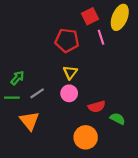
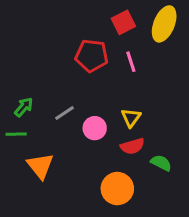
pink line: (101, 37) -> (131, 62), moved
yellow triangle: (70, 72) -> (131, 118), moved
gray line: (37, 93) -> (64, 113), moved

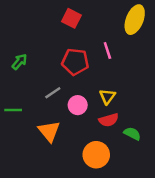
red square: (123, 22) -> (71, 18), moved, turned -36
red pentagon: (92, 56) -> (75, 62), moved
green arrow: (24, 107) -> (19, 62), moved
orange triangle: (40, 166) -> (49, 131), moved

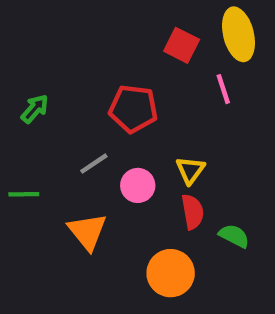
red square: (71, 18) -> (182, 45), moved
yellow ellipse: (135, 20) -> (239, 34), turned -36
pink line: (107, 51) -> (223, 89), moved
red semicircle: (109, 120) -> (193, 212), turned -84

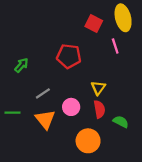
green arrow: (35, 109) -> (21, 65), moved
gray line: (94, 164) -> (43, 93), moved
pink circle: (138, 185) -> (71, 107), moved
green line: (24, 194) -> (12, 113), moved

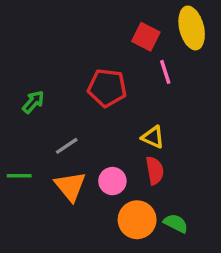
pink line: (115, 46) -> (165, 72), moved
yellow triangle: (98, 88) -> (153, 137), turned -42
pink circle: (71, 107) -> (112, 181), moved
green semicircle: (121, 122) -> (176, 223), moved

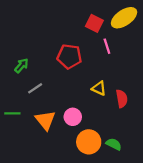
yellow ellipse: (192, 28) -> (124, 18), turned 70
gray line: (67, 146) -> (35, 88), moved
red semicircle: (155, 170) -> (122, 99), moved

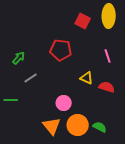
yellow ellipse: (124, 18) -> (109, 16), turned -55
pink line: (107, 46) -> (108, 56), moved
red semicircle: (122, 99) -> (107, 87), turned -63
orange triangle: (45, 120) -> (52, 126), moved

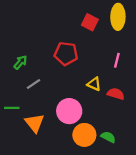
pink line: (108, 56) -> (117, 60), turned 32
pink circle: (64, 103) -> (69, 111), size x1.5
orange triangle: (52, 126) -> (35, 123), moved

